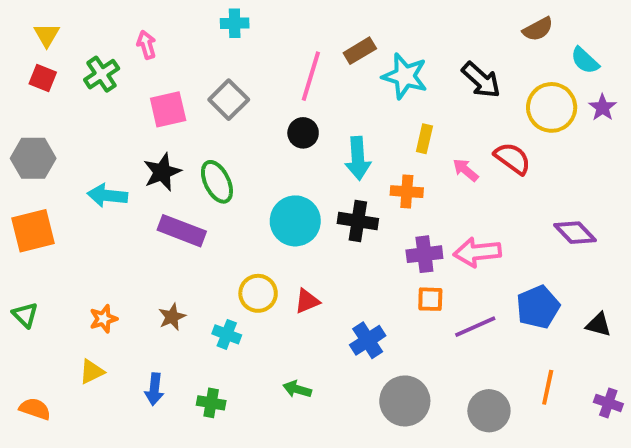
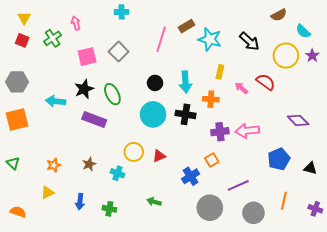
black circle: (303, 133) -> (155, 83), moved
orange square: (430, 299) -> (212, 160), moved, turned -32
purple line: (475, 327) -> (238, 185), moved

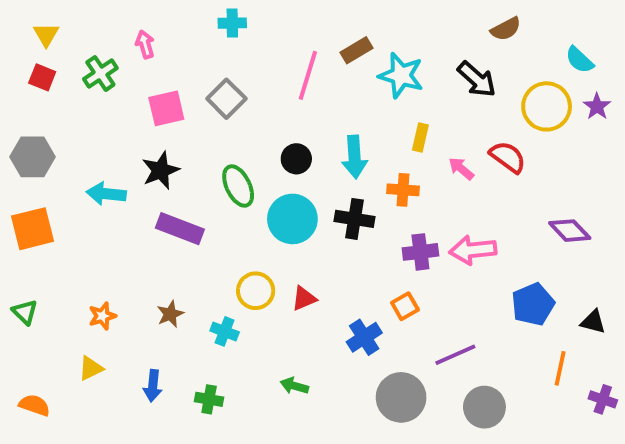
brown semicircle: (279, 15) -> (506, 29), moved
green ellipse: (112, 94) -> (238, 186), moved
orange line: (284, 201) -> (560, 368), moved

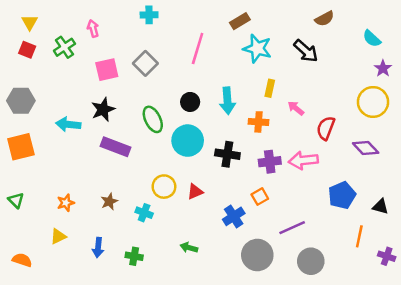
brown rectangle: (356, 50) -> (240, 21), moved
yellow circle: (547, 106) -> (373, 102), moved
red semicircle: (508, 157) -> (326, 128), moved, turned -105
black cross: (354, 219) -> (227, 154), moved

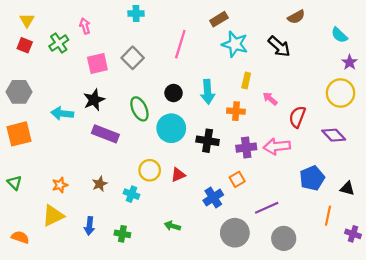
yellow triangle: (58, 236) -> (53, 216), size x1.5

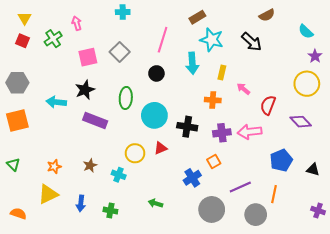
cyan arrow: (208, 92) -> (192, 63), moved
black circle: (174, 93) -> (156, 73), moved
green ellipse: (139, 109) -> (126, 98), turned 30
red triangle: (178, 175) -> (161, 148), moved
orange line: (328, 216) -> (274, 194), moved

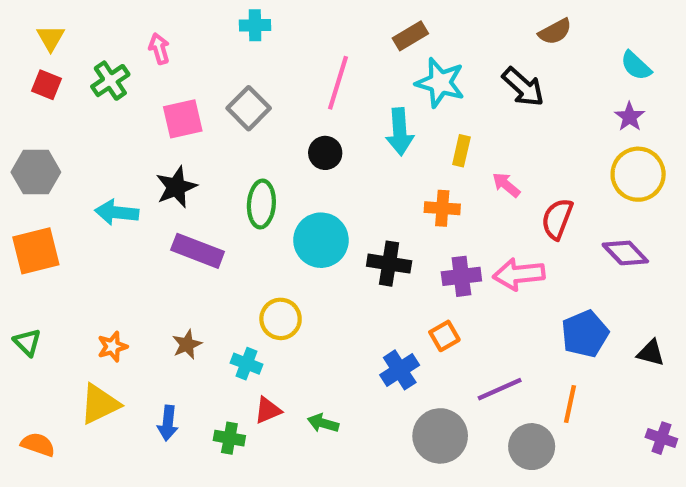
purple star: (315, 56) -> (630, 117), moved
red triangle: (161, 148) -> (268, 410), moved

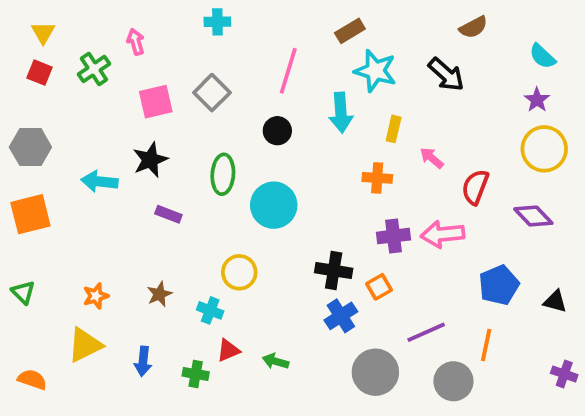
purple rectangle: (198, 251) -> (168, 214), size x0.6
black cross: (389, 264) -> (334, 271), moved

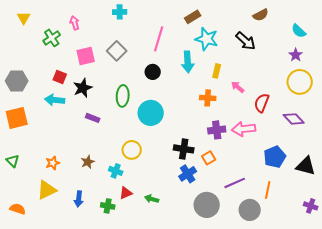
red square: (40, 73) -> (60, 77), moved
black triangle: (555, 301) -> (306, 166), size x1.5

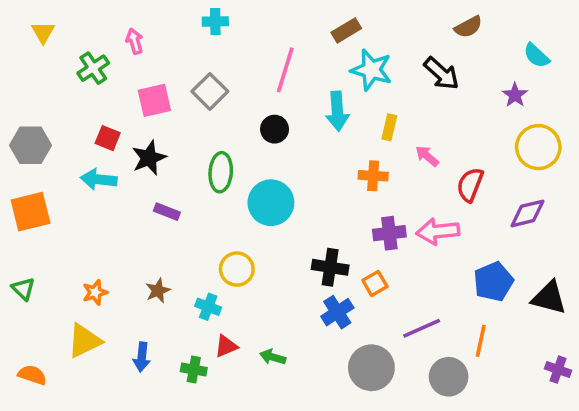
purple star: (296, 55) -> (515, 95), moved
purple diamond: (294, 119) -> (528, 213), turned -60

